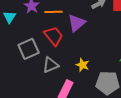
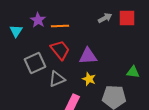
purple triangle: (77, 23) -> (88, 56), moved, turned 36

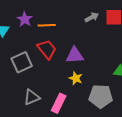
gray triangle: (57, 79) -> (32, 97), moved

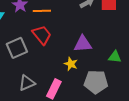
purple triangle: (75, 55) -> (83, 44), moved

